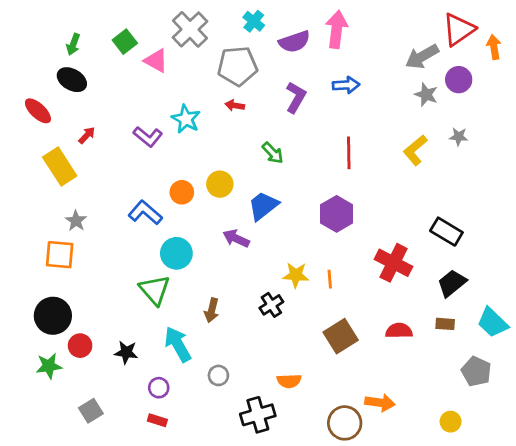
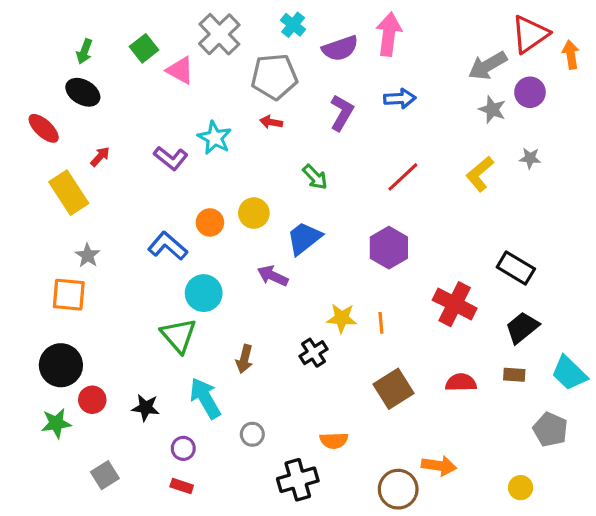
red line: (349, 153) -> (403, 177), turned 48

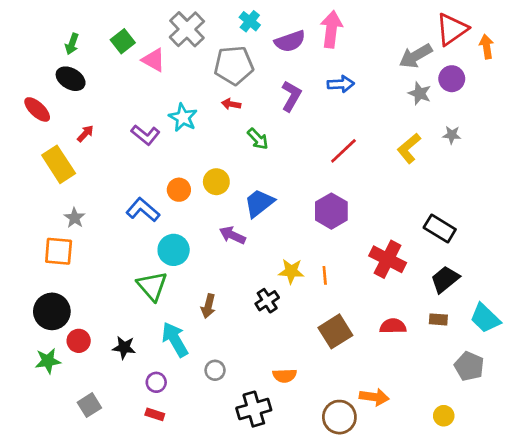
green arrow: (315, 177) -> (258, 139), moved

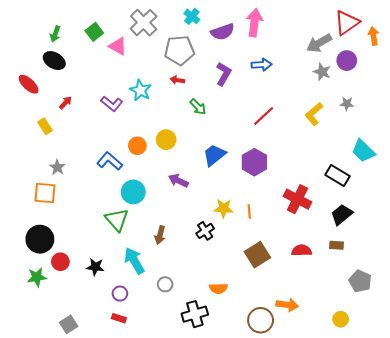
yellow rectangle: (59, 164) -> (45, 126), size x0.6
blue trapezoid: (259, 203) -> (214, 155), moved
cyan trapezoid: (485, 318) -> (363, 151), moved
gray square: (89, 405) -> (69, 324), moved

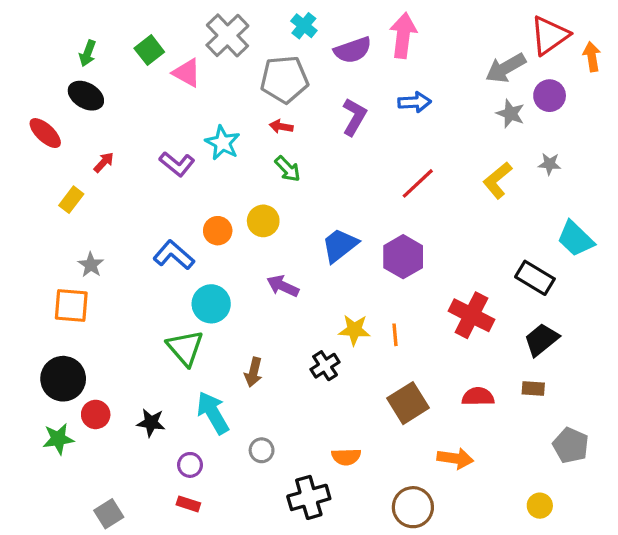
green arrow: (198, 107) -> (288, 169), moved
yellow rectangle: (45, 126) -> (71, 200), turned 70
orange arrow: (287, 305) -> (455, 458), moved

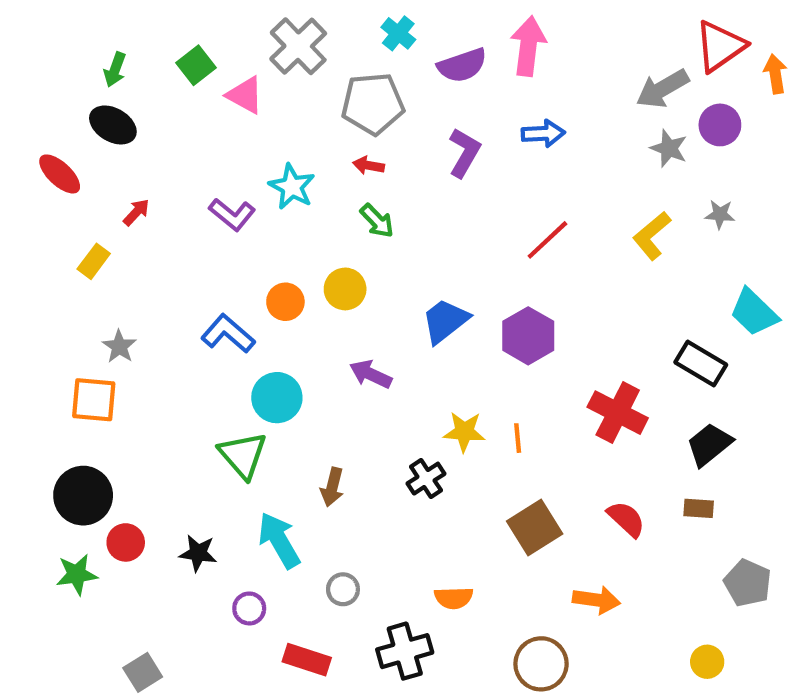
red semicircle: (478, 397) -> (626, 519), turned 44
red rectangle: (188, 504) -> (307, 660), moved, size x1.5

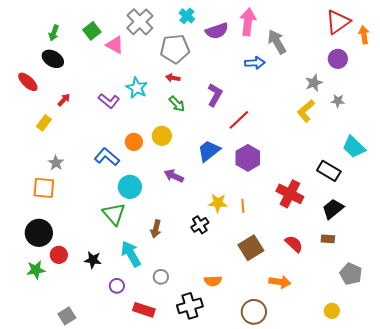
gray arrow: (662, 89) -> (277, 42), moved, turned 90
gray star: (669, 148) -> (314, 83), moved, turned 30
purple L-shape: (464, 153) -> (215, 95), moved
red line: (547, 240) -> (239, 120), moved

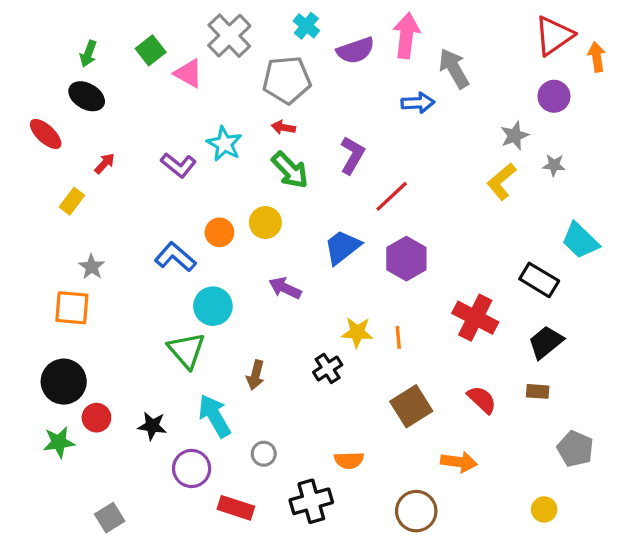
green arrow: (177, 104) -> (290, 170), size x1.4
purple circle: (117, 286) -> (192, 468), size x1.5

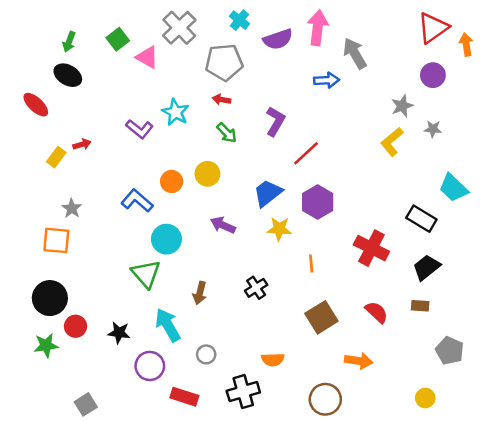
red arrow: (105, 163) -> (82, 144), moved, turned 30
green arrow: (290, 170) -> (227, 133), size x0.7
yellow star: (357, 332) -> (279, 229), moved

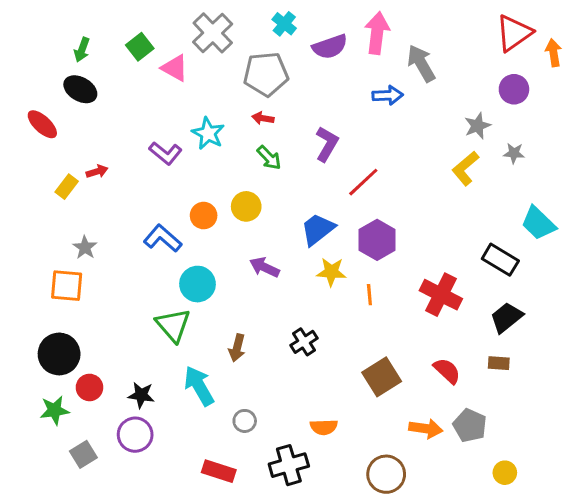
orange line: (311, 263) -> (369, 295), moved
gray pentagon: (450, 351) -> (470, 426), moved
purple circle: (150, 366) -> (135, 435), moved
gray square: (86, 404) -> (83, 454), moved

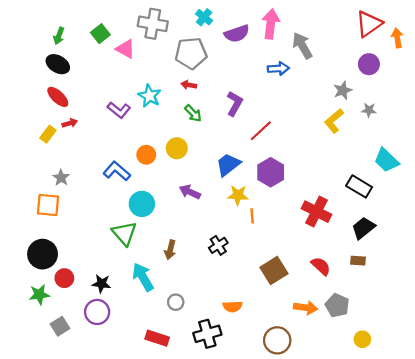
gray cross: (213, 33) -> (153, 24), turned -36
red ellipse: (42, 124) -> (58, 97), moved
orange line: (369, 295) -> (252, 216), moved

